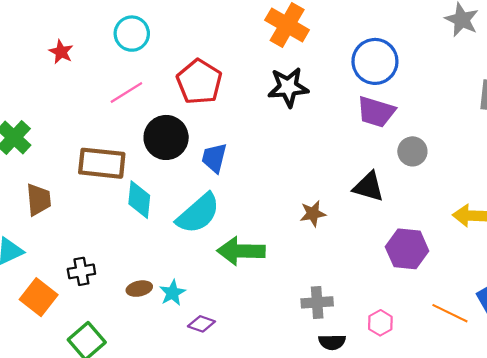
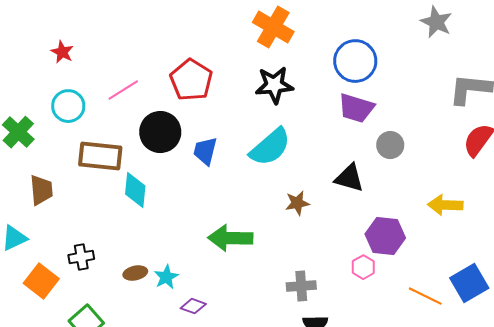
cyan circle: (132, 34) -> (68, 106), moved
cyan semicircle: (198, 214) -> (270, 147), moved
pink hexagon: (380, 323) -> (363, 267), moved

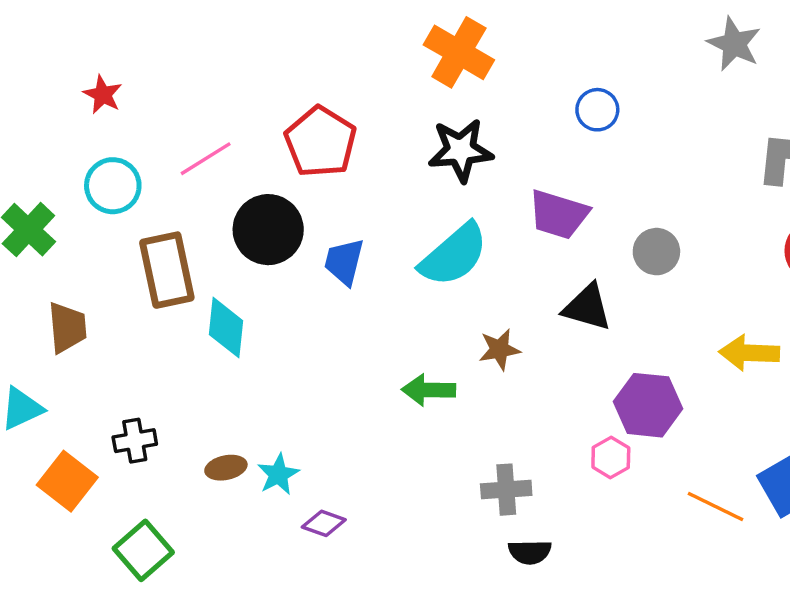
blue circle: (355, 61) -> (597, 110), size x0.6
purple trapezoid: (356, 108) -> (559, 214), moved
brown rectangle: (100, 156) -> (167, 270), turned 72
green arrow: (230, 238) -> (429, 390), moved, size x0.7

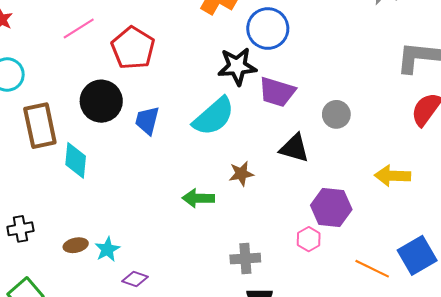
blue circle: (597, 110) -> (268, 29), moved, size x1.6
black star: (461, 150) -> (237, 66), moved
pink line: (206, 159) -> (79, 29), moved

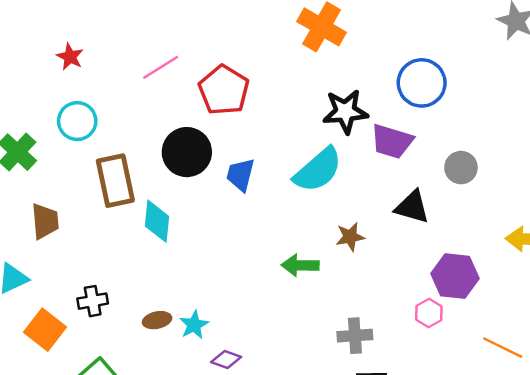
blue circle: (268, 29) -> (422, 83), moved

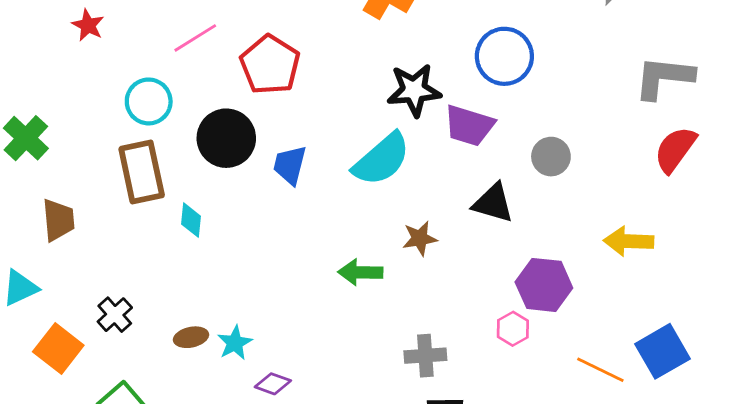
cyan circle: (77, 121) -> (149, 101), moved
cyan diamond: (157, 221) -> (191, 220), size x0.7
black cross: (93, 301) -> (115, 315), turned -32

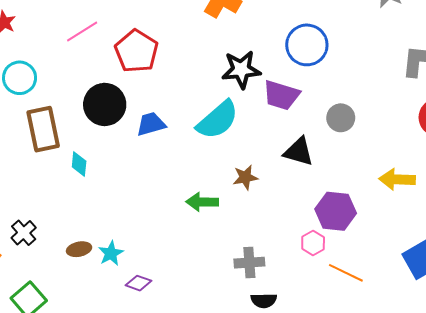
cyan circle: (149, 101) -> (20, 78), moved
blue trapezoid: (290, 165) -> (151, 124), turned 60
orange line: (600, 370) -> (346, 273), moved

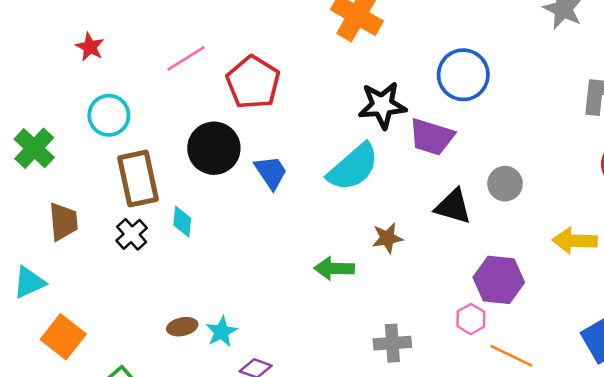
gray circle: (341, 118) -> (505, 184), moved
blue trapezoid: (151, 124) -> (271, 172), turned 72
black cross: (24, 233) -> (132, 234), moved

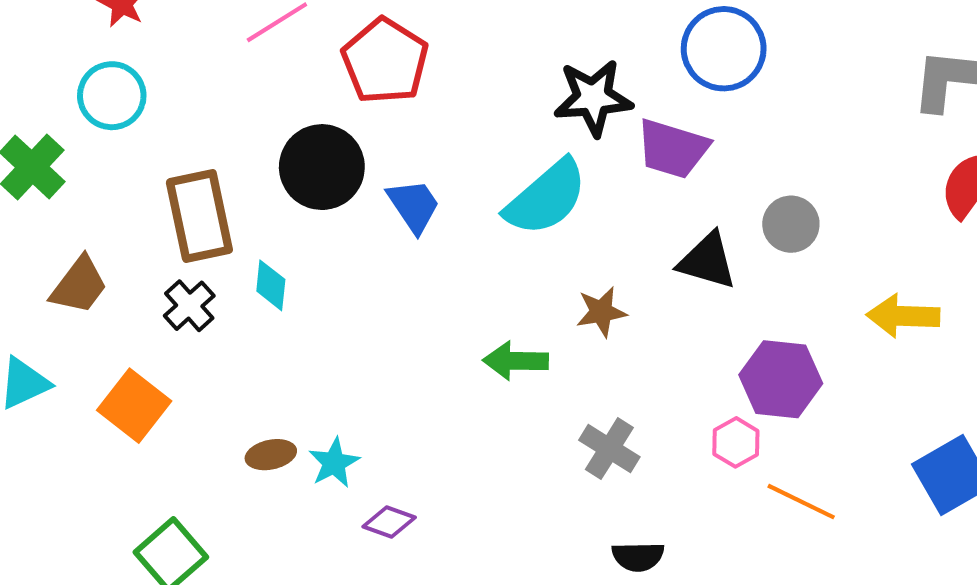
cyan circle: (109, 115) -> (112, 96), moved
brown trapezoid: (63, 222) -> (79, 285), turned 42
orange square: (63, 337) -> (134, 406), moved
gray cross: (392, 343) -> (609, 449), moved, turned 36

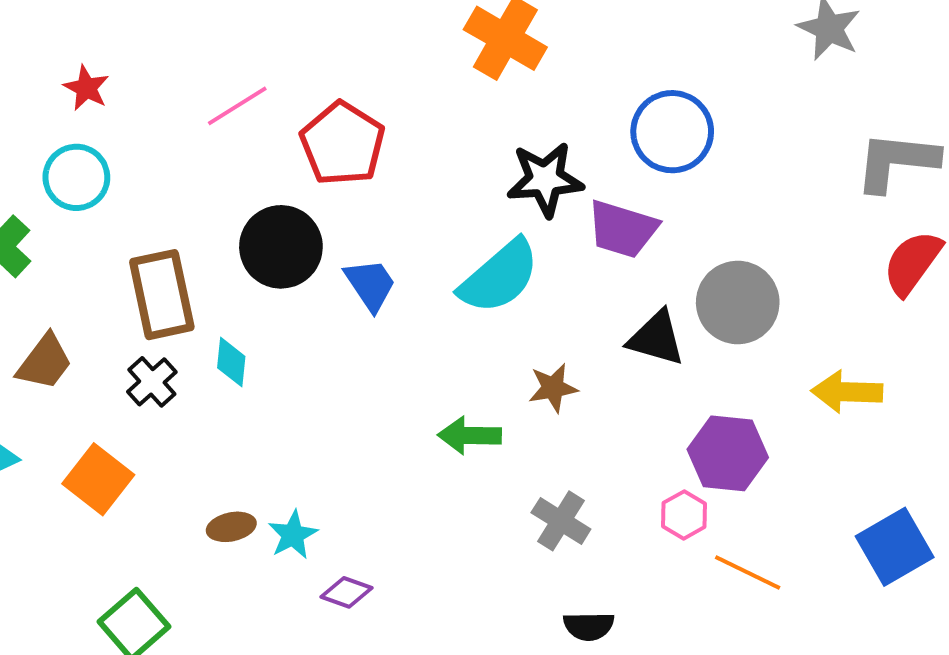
gray circle: (791, 224) -> (738, 302), size x1.5

